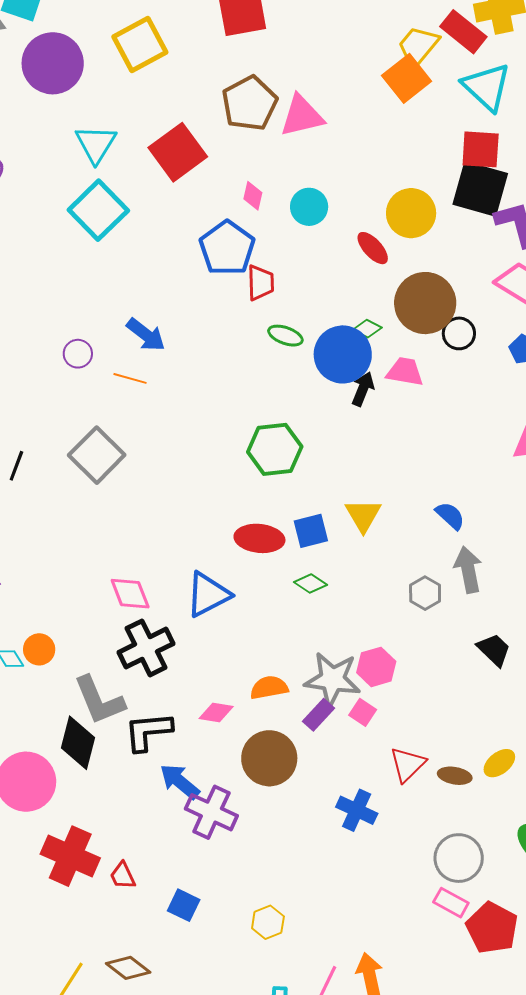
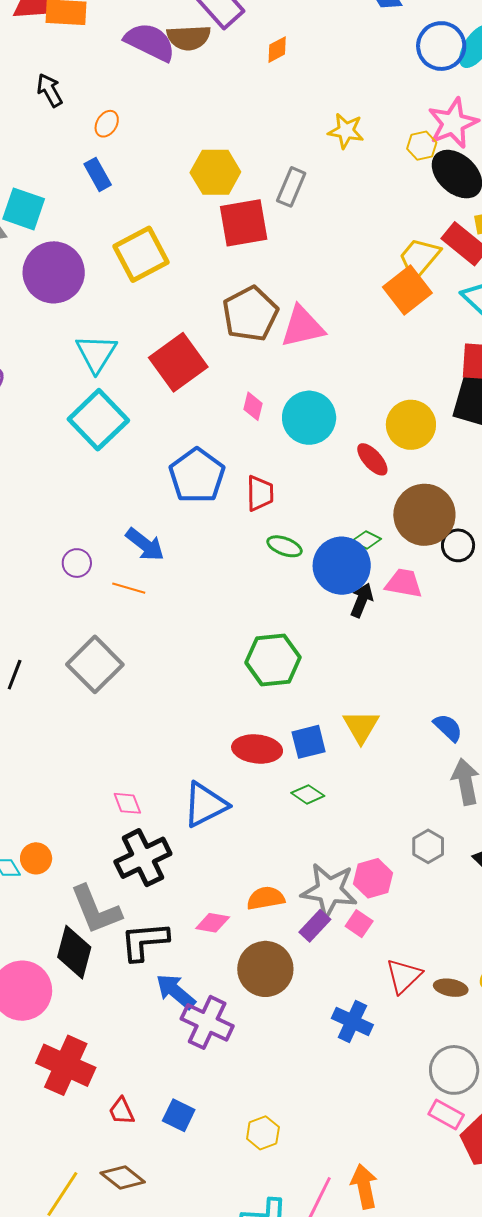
cyan circle: (309, 207) -> (309, 418), size x1.4
blue pentagon: (227, 248) -> (197, 476), moved
gray hexagon: (425, 593) -> (428, 846), moved
pink diamond: (130, 594) -> (127, 803), size x0.7
red trapezoid: (123, 876) -> (122, 1111), moved

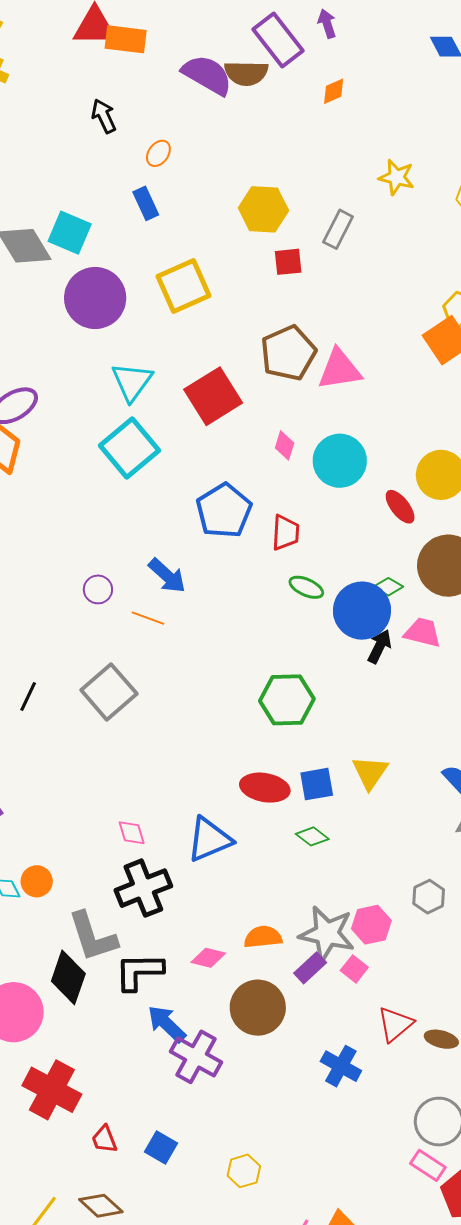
red square: (244, 223) -> (288, 262), size x0.6

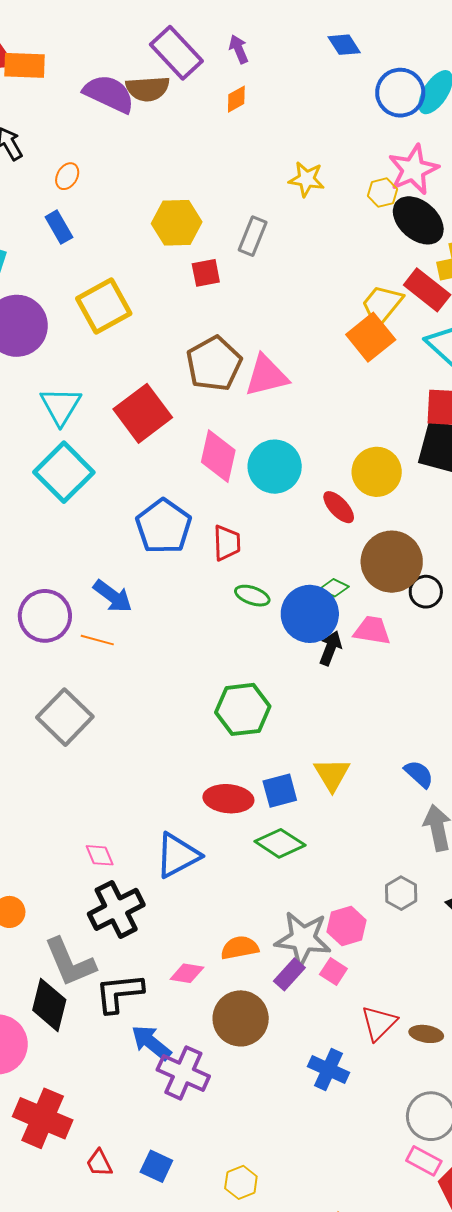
purple arrow: (327, 24) -> (239, 49), moved
pink diamond: (285, 445) -> (218, 456), size x1.8
purple circle: (98, 589) -> (45, 616), size x1.8
green diamond: (312, 836) -> (280, 843), size x1.5

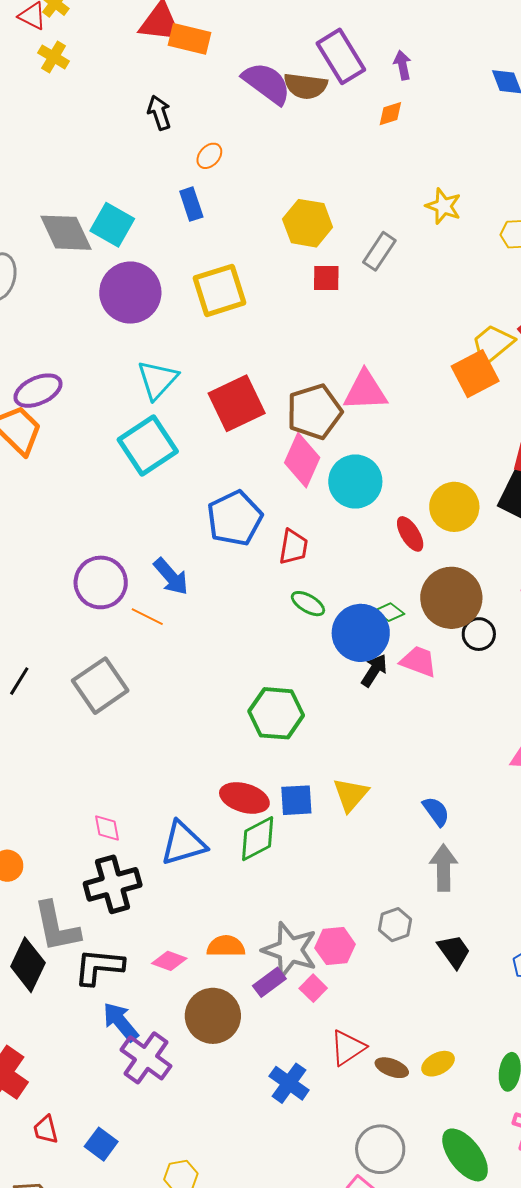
brown pentagon: (214, 364) -> (314, 412), moved
green diamond: (280, 843) -> (258, 839), moved, turned -72

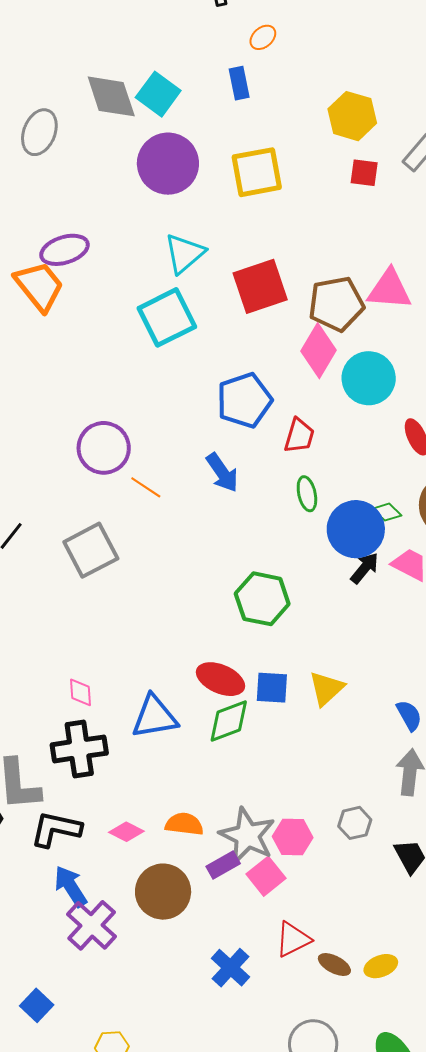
blue arrow: (171, 577) -> (222, 473), moved
green ellipse: (308, 604) -> (307, 494), turned 40
pink square: (313, 988) -> (266, 876), size x1.4

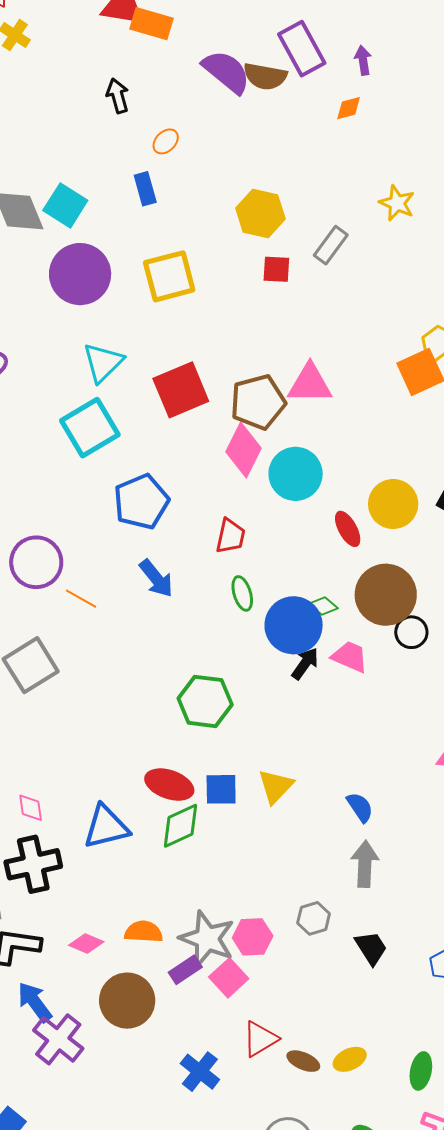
blue pentagon: (244, 400) -> (141, 502), moved

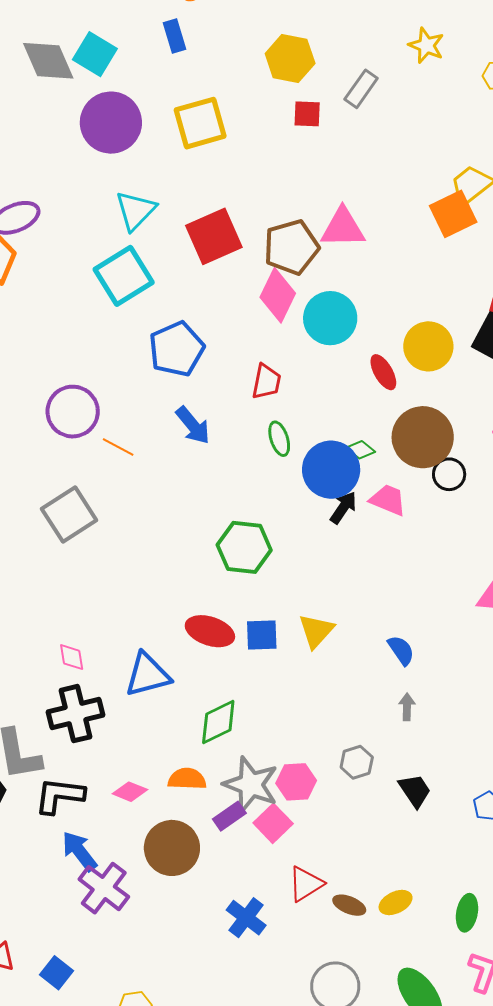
green diamond: (181, 826) -> (218, 722), moved
gray arrow: (365, 864) -> (407, 707), size x0.6

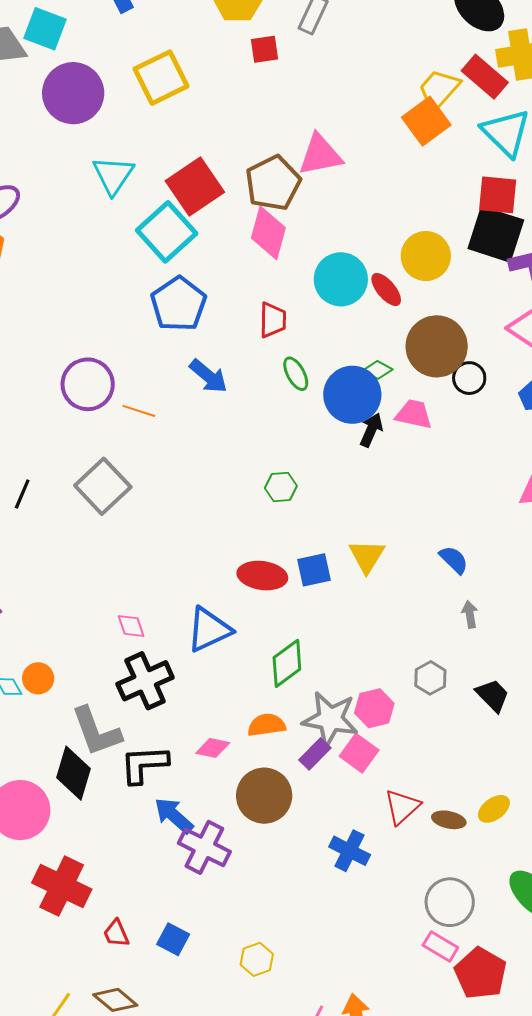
cyan square: (124, 276) -> (167, 232), moved
cyan circle: (330, 318) -> (341, 279), moved
green hexagon: (244, 547) -> (281, 487), size x0.6

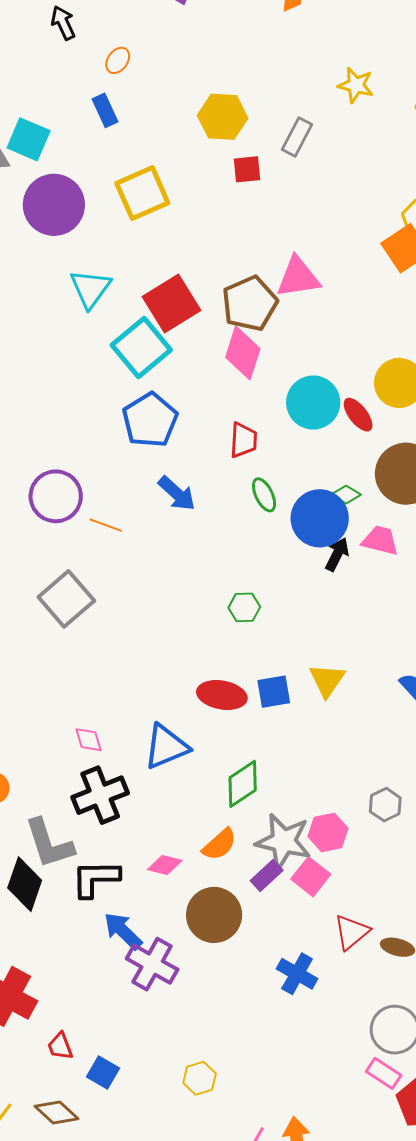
orange semicircle: (267, 725) -> (220, 844), turned 144
blue square: (173, 939) -> (103, 1072), moved

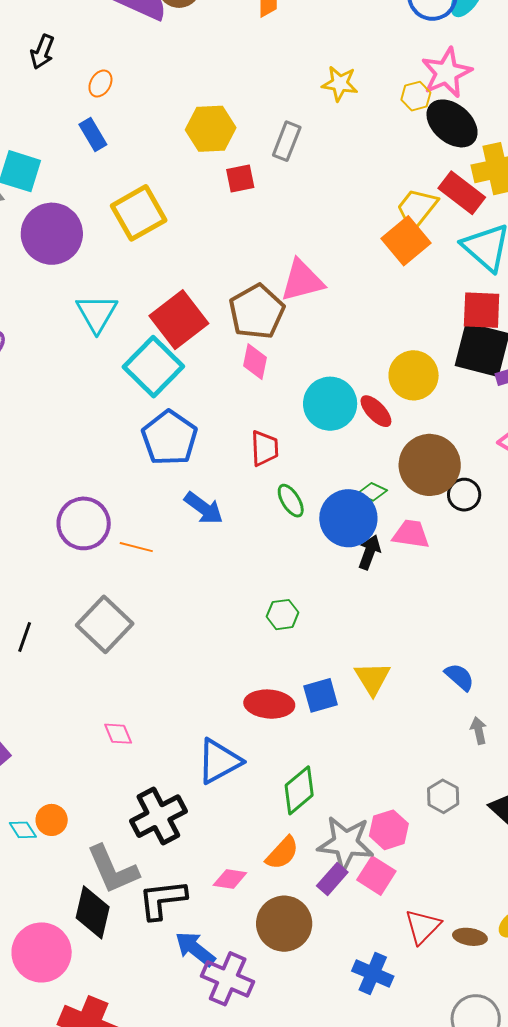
black arrow: (63, 23) -> (42, 52), turned -128
pink diamond: (243, 353) -> (255, 362), size x0.7
pink diamond: (88, 740) -> (118, 734), moved

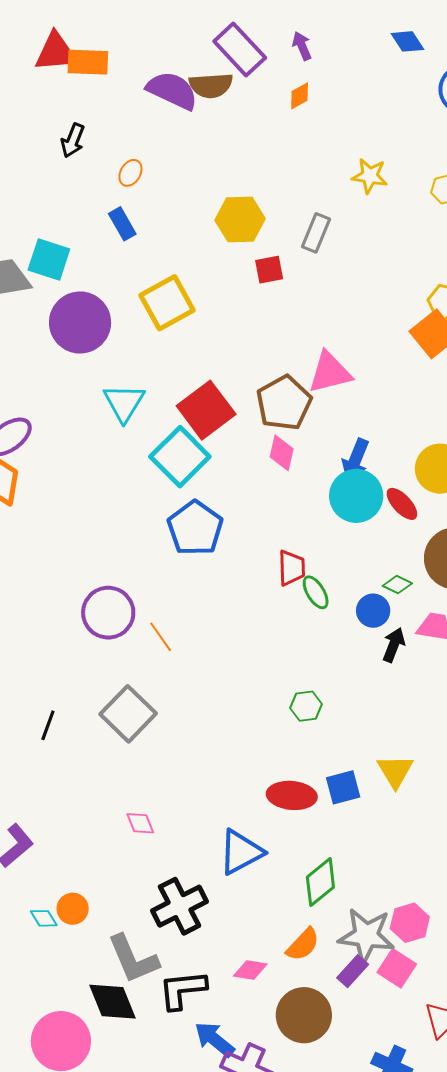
red trapezoid: (265, 448) -> (291, 568), moved
blue arrow: (204, 508) -> (356, 460), moved, turned 75
blue circle: (348, 518) -> (373, 611), size x0.6
orange line: (136, 547) -> (161, 637), turned 40
black diamond: (93, 912) -> (112, 1002), turned -36

